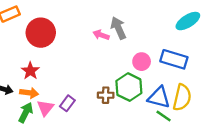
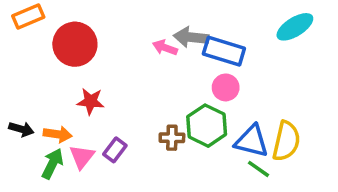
gray arrow: (118, 28) -> (191, 37), turned -60
blue rectangle: (174, 59) -> (224, 51), moved
red star: (30, 71) -> (91, 101), moved, turned -30

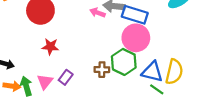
pink circle: (226, 87) -> (136, 38), size x1.6
orange arrow: (58, 134) -> (12, 86), moved
green arrow: (52, 164) -> (26, 86), turned -42

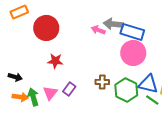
green hexagon: (124, 62) -> (126, 90), moved

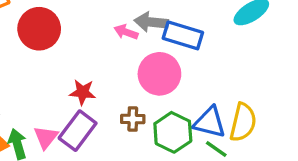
pink circle: (133, 53) -> (159, 74), moved
red star: (55, 61) -> (83, 92), moved
purple rectangle: (69, 89) -> (78, 131), size x1.6

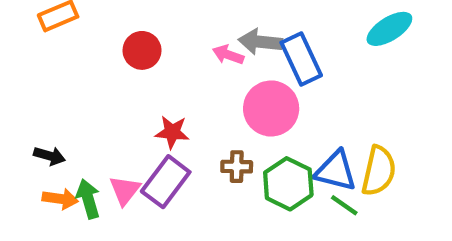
red circle: (39, 29) -> (142, 50), moved, size x0.7
blue rectangle: (183, 35) -> (301, 59), turned 48

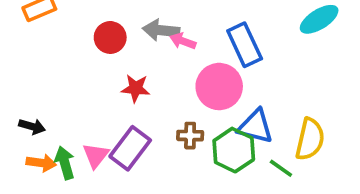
gray arrow: (260, 42) -> (161, 30), moved
red star: (172, 132) -> (136, 88), moved
blue triangle: (336, 171) -> (255, 126), moved

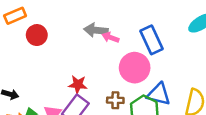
red circle: (110, 37) -> (37, 35), moved
red star: (136, 88) -> (78, 85), moved

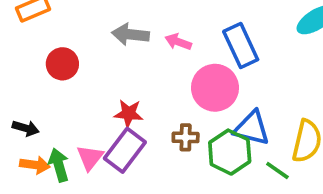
gray arrow: (96, 30) -> (130, 34), moved
red circle: (37, 35) -> (62, 64), moved

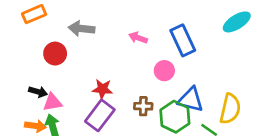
gray arrow: (130, 34) -> (81, 29), moved
pink circle: (215, 88) -> (164, 71), size x0.6
black arrow: (26, 128) -> (38, 92), moved
pink triangle: (90, 158) -> (52, 102), moved, turned 42

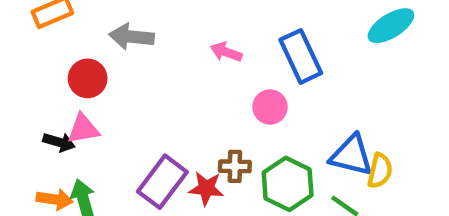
red star: (102, 89) -> (206, 188), moved
blue triangle: (191, 100) -> (351, 155), moved
pink triangle: (52, 102) -> (83, 129), moved
yellow semicircle: (230, 109) -> (380, 171), size x0.7

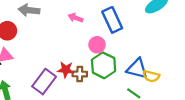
yellow semicircle: (380, 171) -> (151, 76), turned 91
green hexagon: (288, 184) -> (104, 65), moved
red star: (206, 188) -> (66, 70), moved

